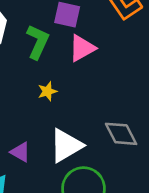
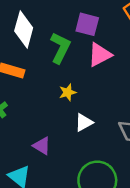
white triangle: (66, 146) -> (84, 122), moved, size x0.6

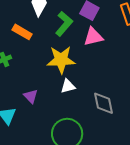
yellow star: (68, 92) -> (61, 60), size x2.0

